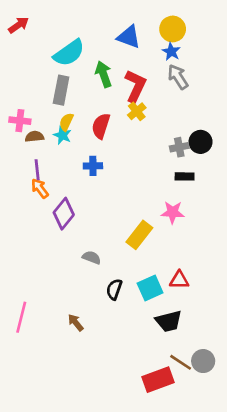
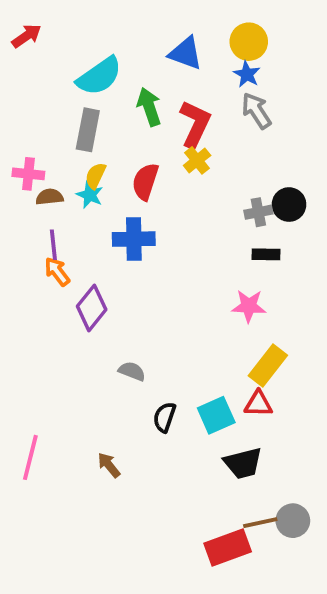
blue cross: (93, 166) -> (134, 239), size x1.5
yellow rectangle: (139, 235) -> (268, 365), moved
brown line: (181, 362) -> (260, 523), turned -45

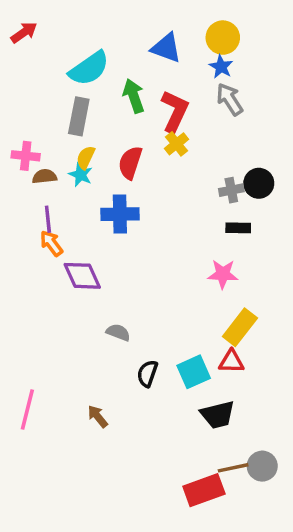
purple diamond: (92, 308) -> (82, 276), turned -63

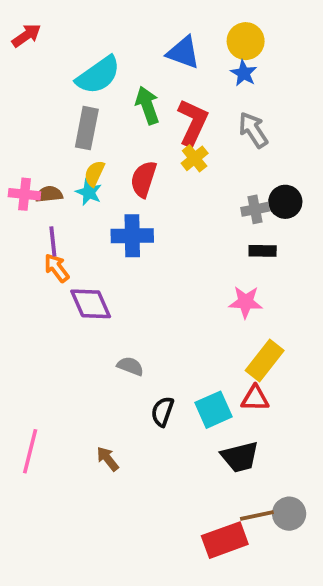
gray arrow: (230, 99) -> (253, 130), moved
pink cross: (26, 156) -> (24, 194), moved

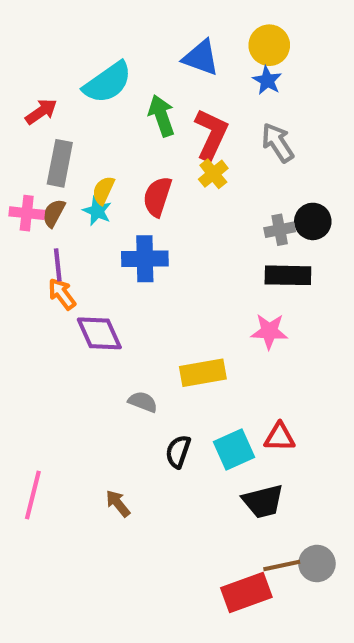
red arrow: (26, 35) -> (41, 112), moved
gray rectangle: (87, 128) -> (60, 163), moved
brown semicircle: (49, 194) -> (54, 213), turned -56
black rectangle: (263, 251) -> (288, 275), size x1.5
yellow rectangle: (265, 361) -> (203, 373), moved, turned 42

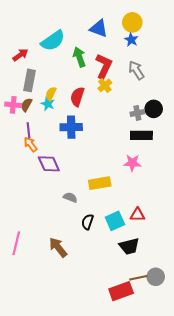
brown arrow: (118, 503) -> (58, 247), size x1.5

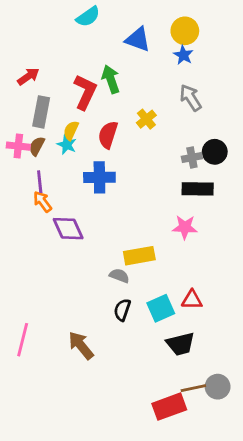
cyan semicircle: (53, 41) -> (88, 17), moved, size x0.7
red L-shape: (104, 66) -> (85, 92), moved
gray semicircle: (70, 197) -> (119, 276), moved

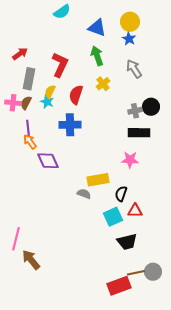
green arrow: (111, 79) -> (97, 56), moved
black semicircle: (122, 310) -> (121, 194), moved
brown arrow: (81, 345) -> (31, 260), moved

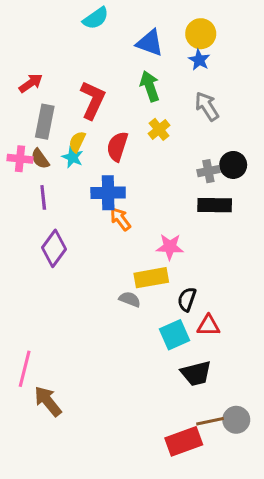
brown semicircle: (26, 103) -> (40, 159), turned -64
orange arrow: (30, 142) -> (120, 219), moved
pink star: (130, 160) -> (170, 247), moved
purple diamond: (48, 161) -> (54, 248), moved, turned 60

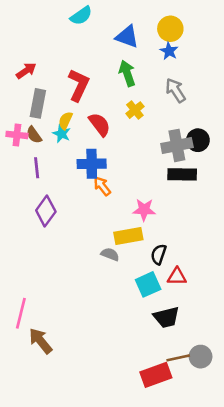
red semicircle: (117, 146) -> (100, 124), turned 125
gray cross: (208, 171) -> (177, 145), size x1.6

